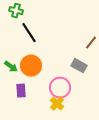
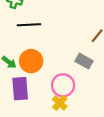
black line: (29, 33) -> (29, 25), turned -60
purple rectangle: (21, 91) -> (20, 89), size x1.5

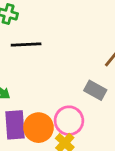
orange circle: (31, 61) -> (39, 128), moved

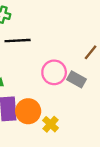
pink circle: (69, 121) -> (54, 72), moved

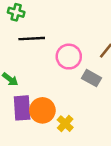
pink circle: (54, 72) -> (69, 57), moved

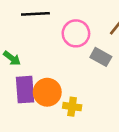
yellow cross: (65, 124) -> (72, 107), turned -35

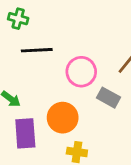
orange circle: (47, 92) -> (63, 118), moved

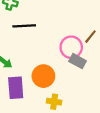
pink circle: (81, 72) -> (71, 47), moved

